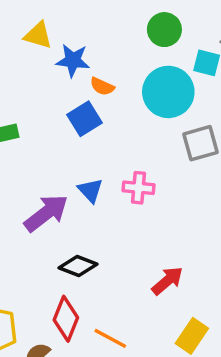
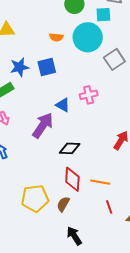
blue star: (73, 60) -> (19, 67), moved
orange semicircle: (102, 86) -> (56, 37), moved
blue square: (84, 119) -> (47, 67), turned 36

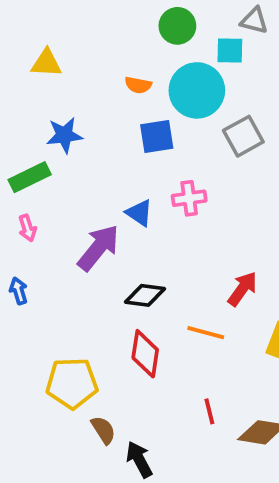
blue square: (47, 67) -> (157, 136), moved
orange line: (100, 182) -> (206, 333), moved
brown semicircle: (63, 204) -> (103, 430), moved, turned 112

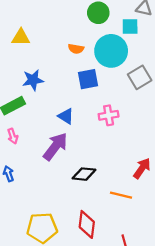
blue triangle: (139, 213) -> (66, 116), moved
red diamond: (145, 354) -> (87, 224), moved

